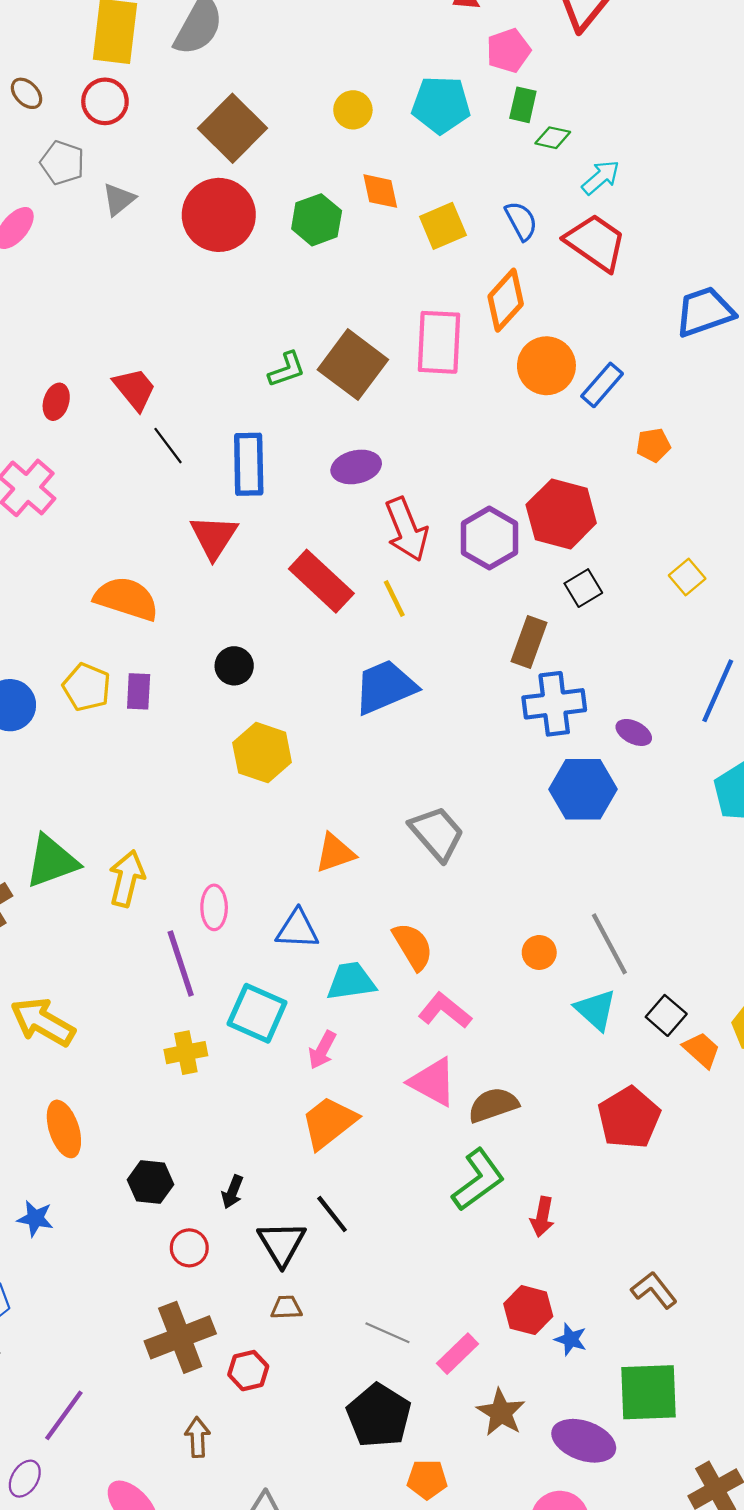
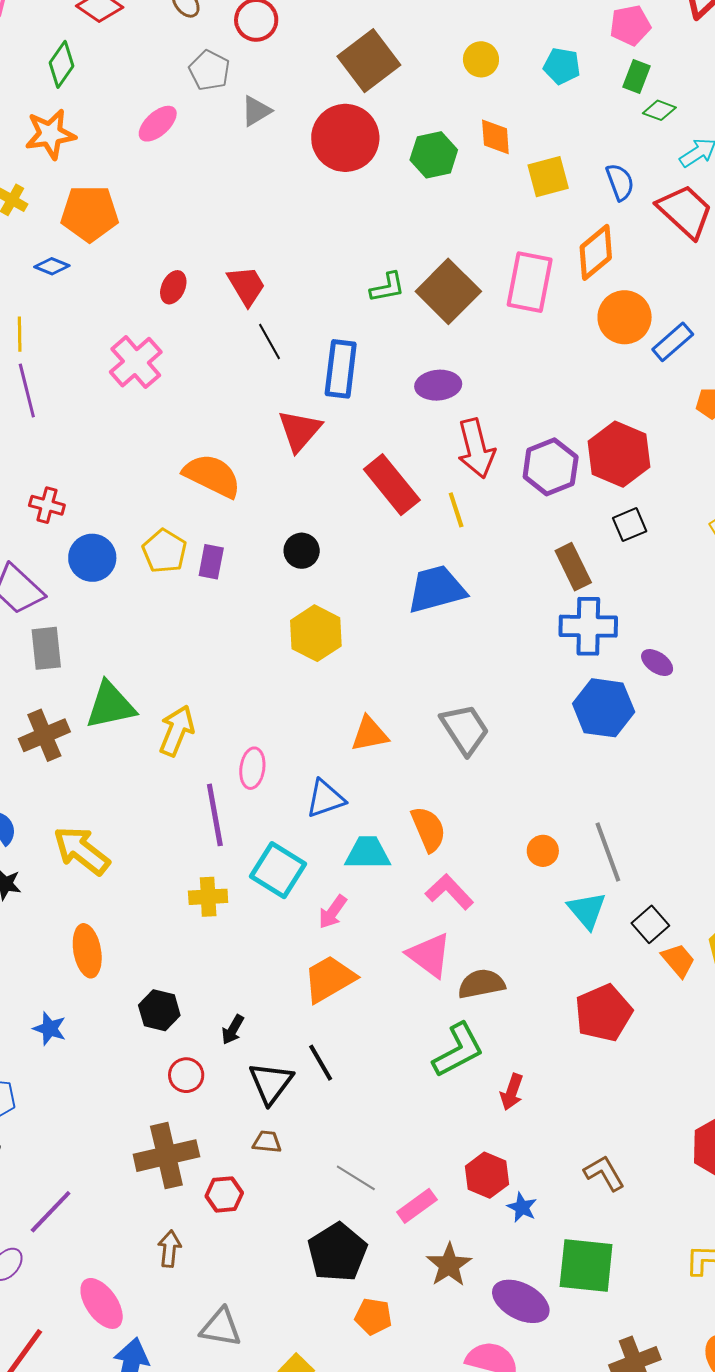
cyan pentagon: (441, 105) -> (562, 66), size x0.7
brown rectangle: (529, 642) -> (573, 567), turned -54
blue triangle: (297, 929) -> (325, 799), turned -30

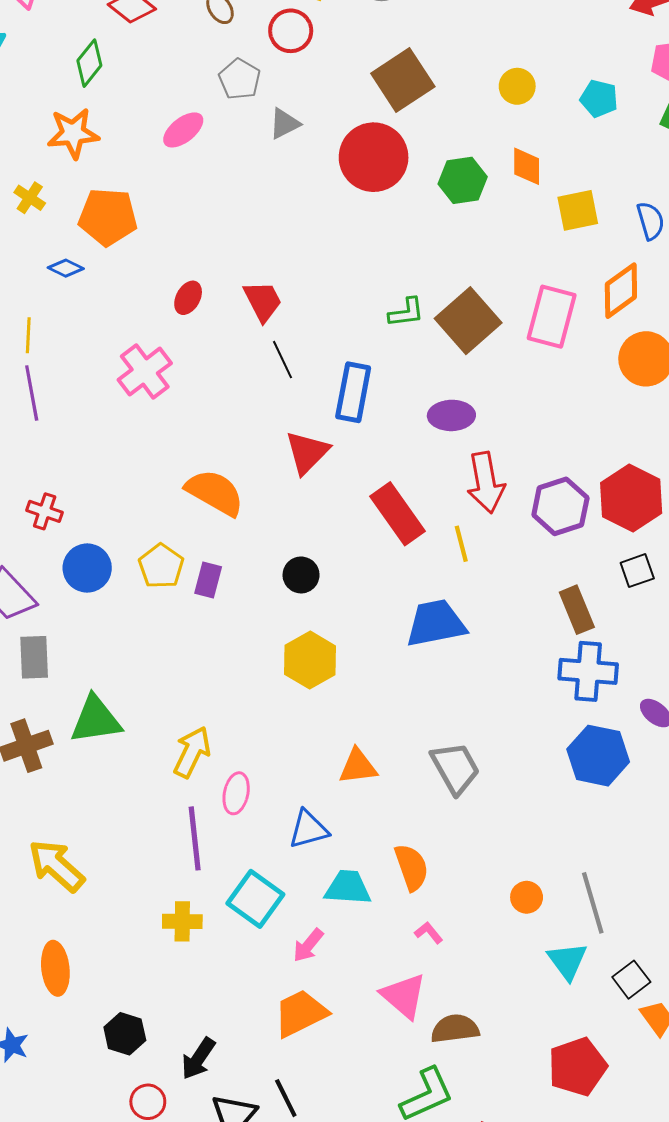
yellow arrow: (177, 731) -> (192, 752), moved
pink L-shape: (449, 892) -> (429, 933), size x0.6
black arrow: (233, 1030) -> (198, 1059), size x1.4

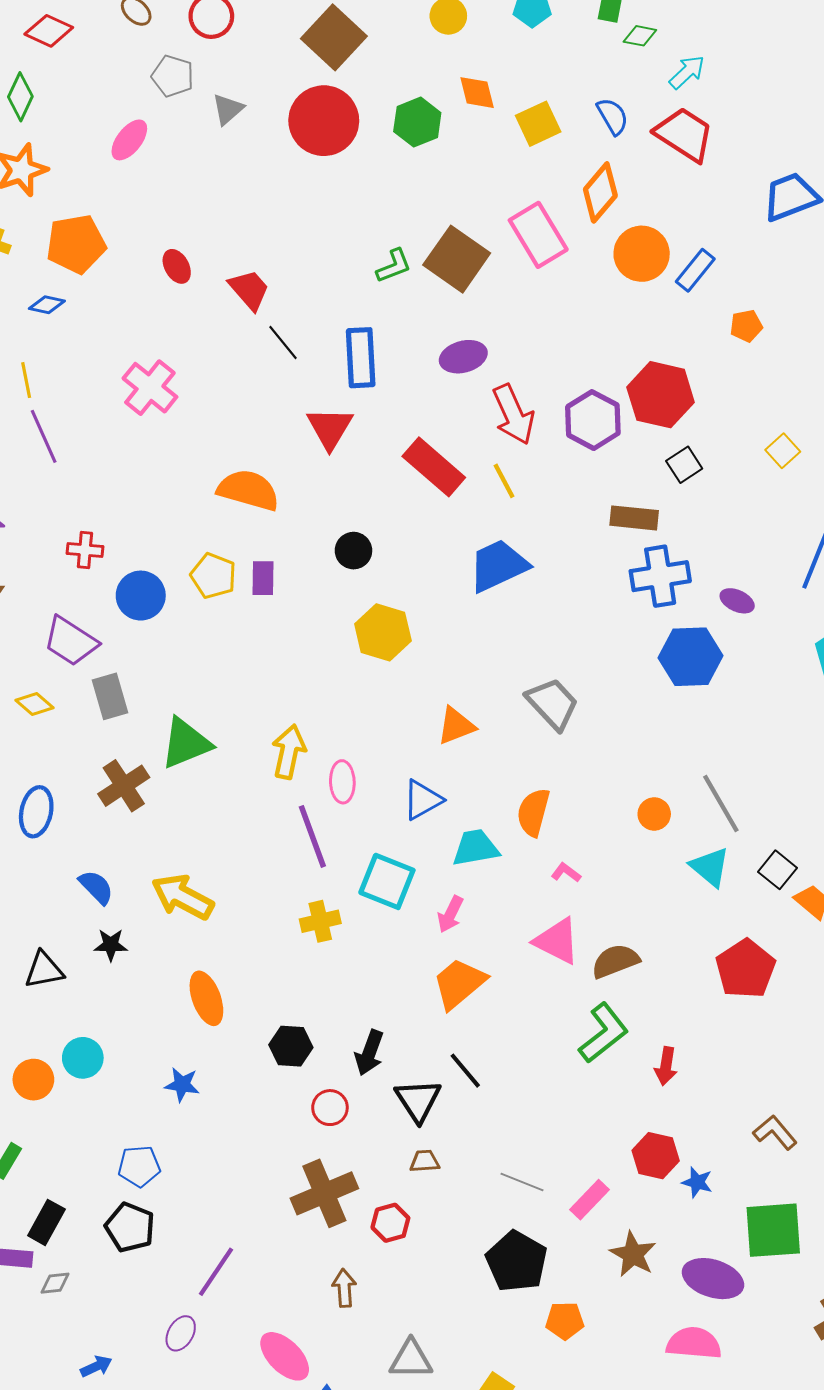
red ellipse: (188, 298) -> (177, 266), moved, turned -44
pink rectangle: (552, 317) -> (538, 235), turned -32
brown rectangle: (577, 610) -> (634, 518), turned -48
orange semicircle: (411, 867) -> (533, 812), turned -132

